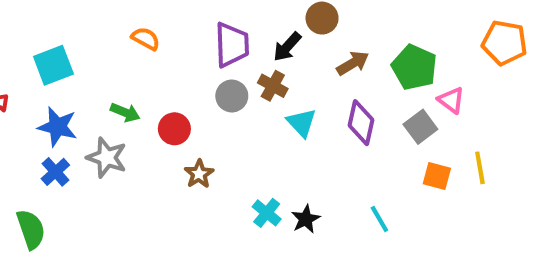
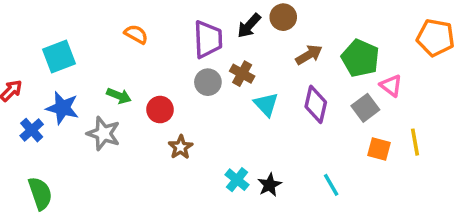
black arrow: (287, 47) -> (249, 26), moved
blue cross: (55, 172) -> (32, 130), moved

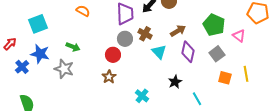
brown arrow: (309, 55) -> (178, 31), moved
pink triangle: (391, 86) -> (239, 36), moved
red circle: (160, 110) -> (113, 55), moved
black star: (270, 185) -> (175, 82), moved

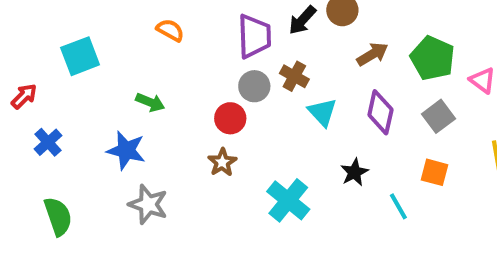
brown arrow: (178, 31) -> (372, 54), moved
blue star: (40, 54) -> (126, 150), moved
gray star: (64, 69) -> (148, 204), moved
orange square: (225, 78) -> (434, 172), moved
cyan cross: (142, 96) -> (288, 200), size x1.5

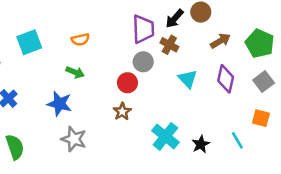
orange semicircle: (170, 30) -> (80, 40), moved, turned 138
brown cross: (294, 76) -> (169, 45), moved
black star: (354, 172) -> (201, 144), moved

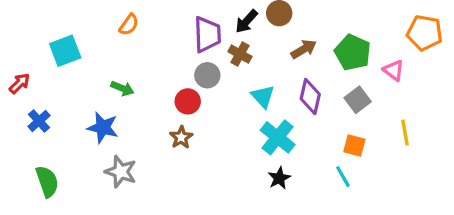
orange semicircle: (80, 40) -> (129, 25), moved, turned -42
cyan cross: (165, 136) -> (278, 137), moved
cyan line: (237, 140) -> (343, 177), moved

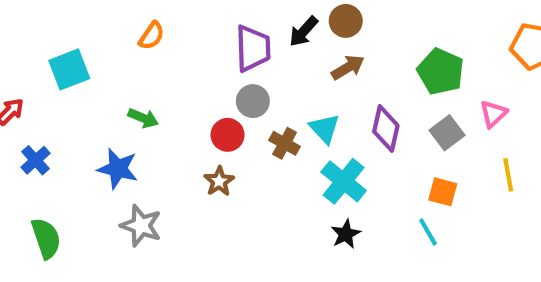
brown arrow: (304, 49) -> (348, 67), moved
brown cross: (240, 54) -> (285, 143), moved
pink triangle: (394, 70) -> (493, 114), moved, turned 40

